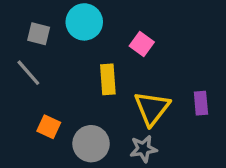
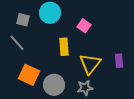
orange square: (49, 127) -> (29, 75), size x1.5

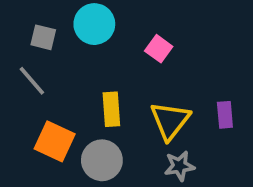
yellow rectangle: (64, 47) -> (111, 109), moved
gray star: (85, 88) -> (179, 166), moved

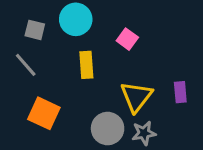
yellow rectangle: (111, 109) -> (86, 65), moved
gray circle: (102, 160) -> (108, 129), moved

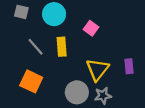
gray square: (35, 30) -> (21, 12), moved
gray line: (26, 65) -> (36, 47), moved

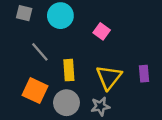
yellow rectangle: (62, 47) -> (69, 70), moved
gray circle: (77, 92) -> (66, 103), moved
gray star: (103, 96) -> (100, 106), moved

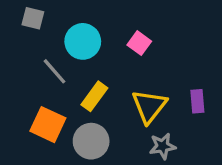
cyan circle: (60, 16) -> (83, 41), moved
yellow rectangle: (69, 70) -> (94, 96), turned 40
gray star: (100, 106) -> (163, 146), moved

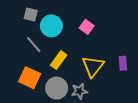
gray square: (33, 18) -> (31, 15), moved
gray star: (163, 146) -> (79, 91), moved

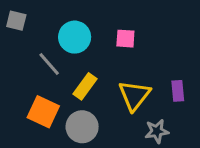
gray square: (31, 15) -> (16, 21), moved
pink square: (87, 27) -> (125, 39), turned -32
gray star: (79, 91) -> (157, 131), moved

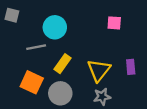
pink square: (125, 39) -> (114, 23), moved
gray line: (49, 64) -> (36, 47), turned -60
gray star: (157, 131) -> (102, 97), moved

